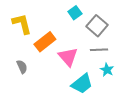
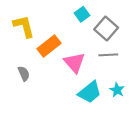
cyan star: (107, 70) -> (117, 90), moved

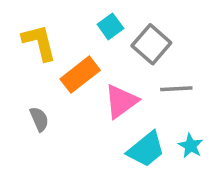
cyan square: (82, 14) -> (110, 26), moved
gray square: (106, 29) -> (151, 44), moved
pink triangle: (74, 63) -> (121, 101), turned 35

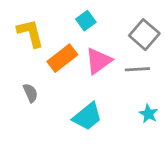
gray square: (151, 44) -> (144, 35), moved
pink triangle: (121, 101) -> (98, 61), moved
cyan trapezoid: (146, 149) -> (87, 116), moved

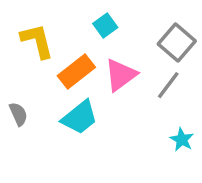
gray line: (137, 69) -> (168, 85), turned -50
gray semicircle: (30, 93) -> (18, 114), moved
cyan trapezoid: (87, 116) -> (80, 117), moved

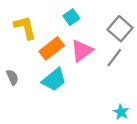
cyan star: (182, 140) -> (121, 112), moved

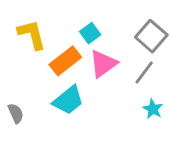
cyan square: (71, 17) -> (90, 33), moved
gray semicircle: (12, 77) -> (16, 113), moved
cyan star: (121, 112) -> (153, 109), moved

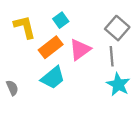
cyan square: (90, 33) -> (61, 20), moved
gray line: (144, 73) -> (112, 56), turned -42
cyan star: (153, 109) -> (118, 84), size x1.5

